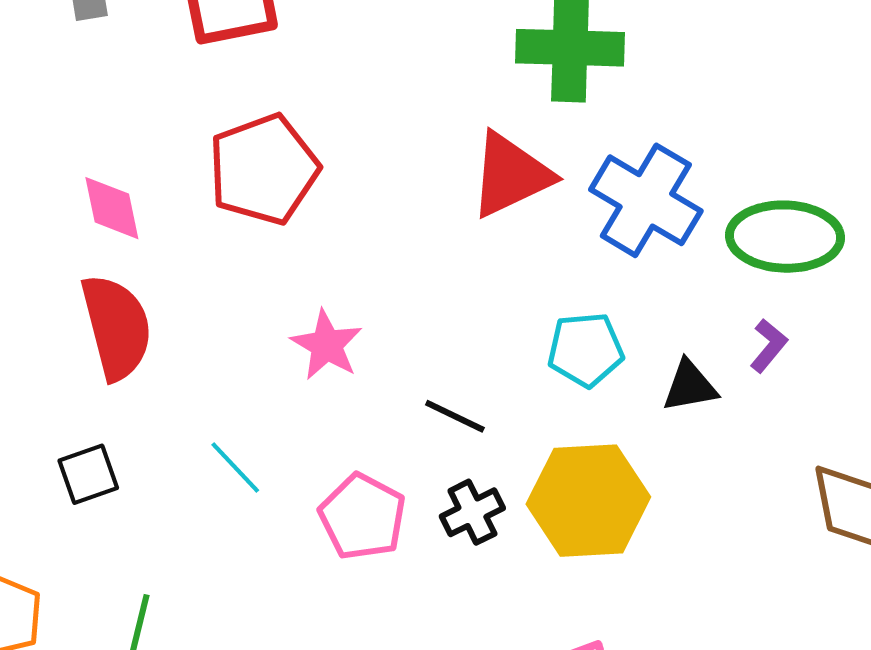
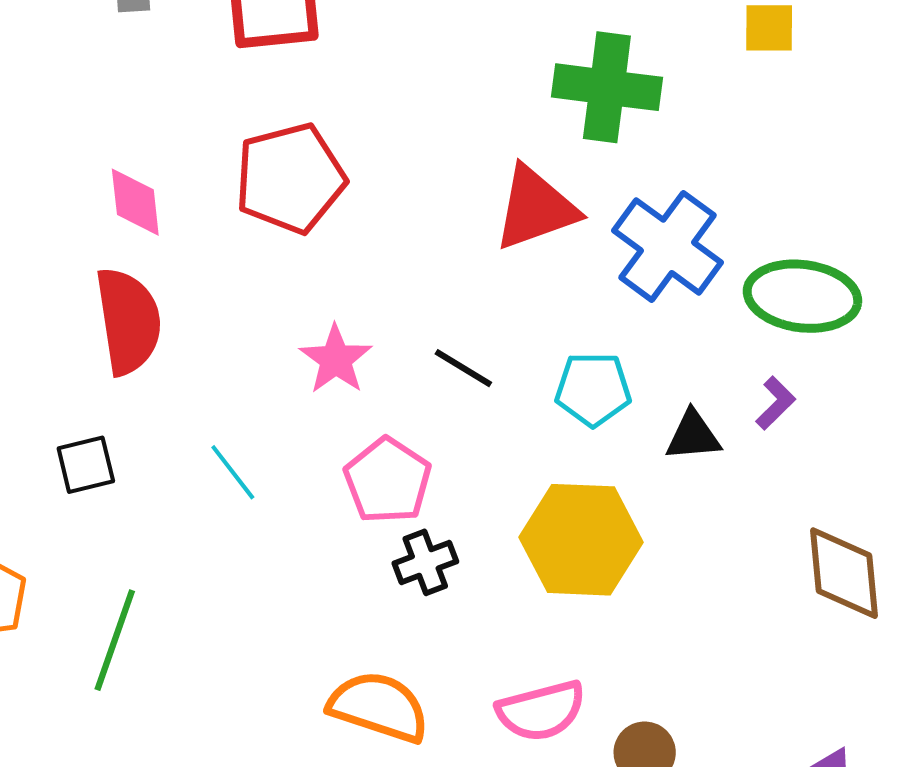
black line: (455, 416) -> (463, 368), moved
black cross: (472, 512) -> (425, 562), moved
pink pentagon: (362, 517) -> (388, 481), moved

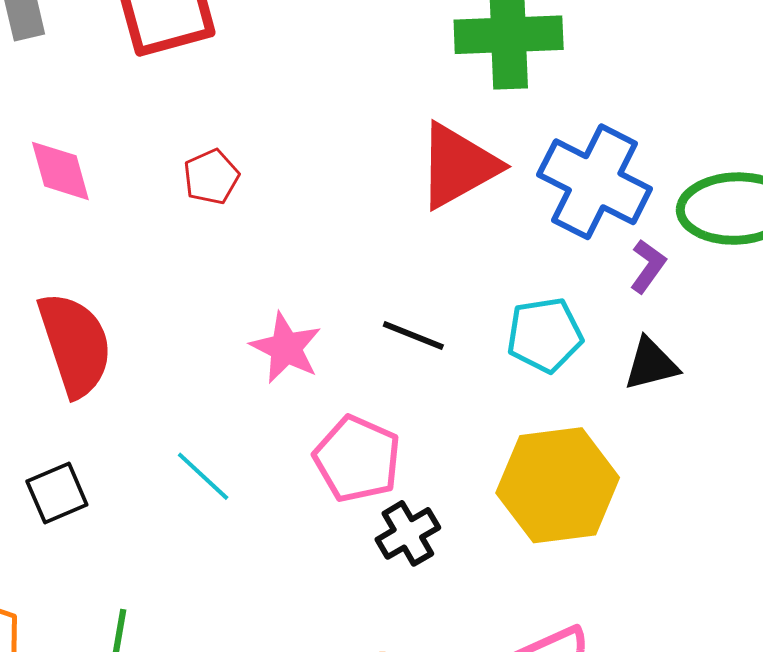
red pentagon: (290, 178) -> (211, 177), size x0.5
pink diamond: (135, 202) -> (60, 171), moved
purple L-shape: (775, 403) -> (648, 266), moved

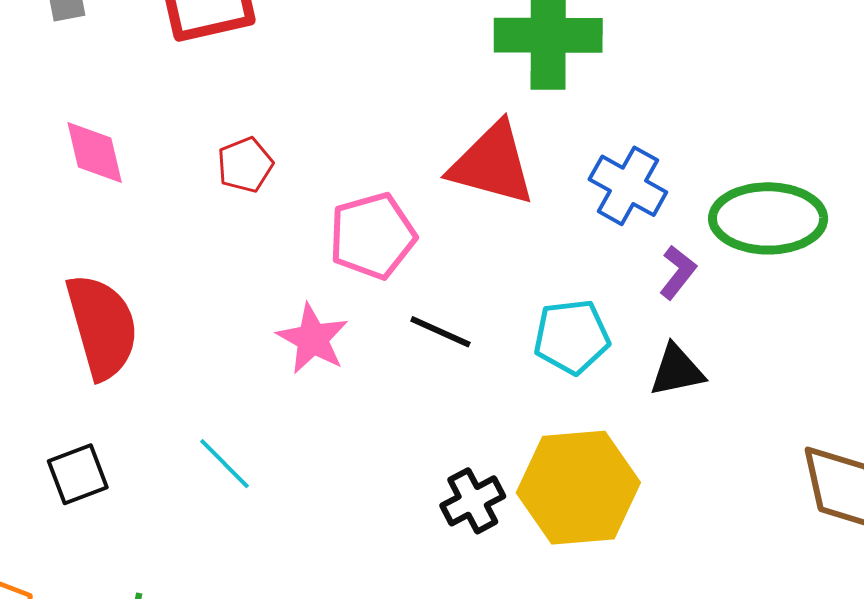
red triangle: (458, 166) -> (492, 164), turned 42
blue cross: (595, 182) -> (628, 186), size x0.7
pink pentagon: (357, 459) -> (372, 236), moved, turned 30
black cross: (408, 533) -> (473, 501), moved

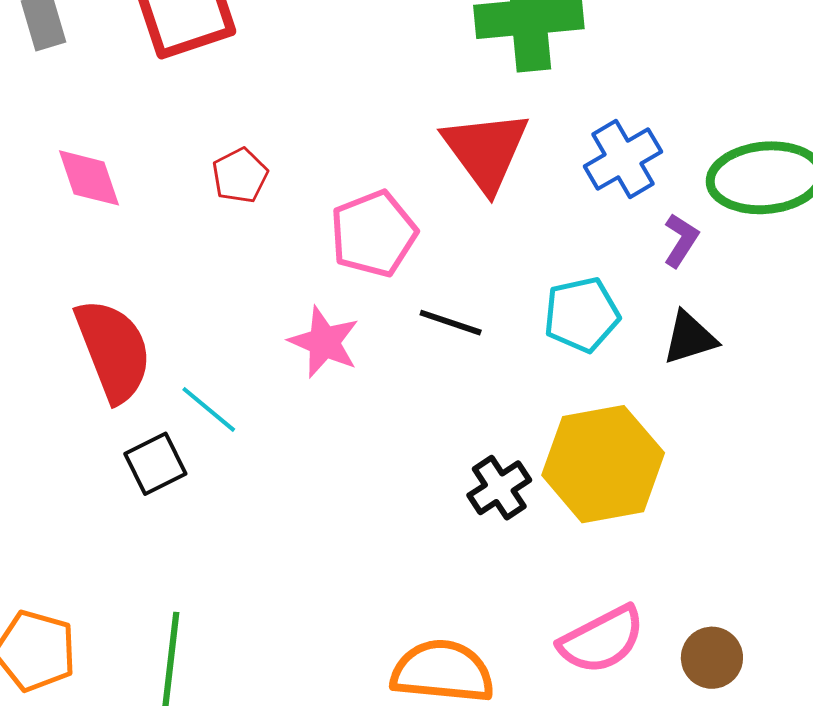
red triangle: (492, 164) -> (486, 151), turned 44
blue cross: (628, 186) -> (623, 159), turned 36
cyan line: (224, 464) -> (209, 409), moved
black square: (78, 474) -> (155, 464), moved

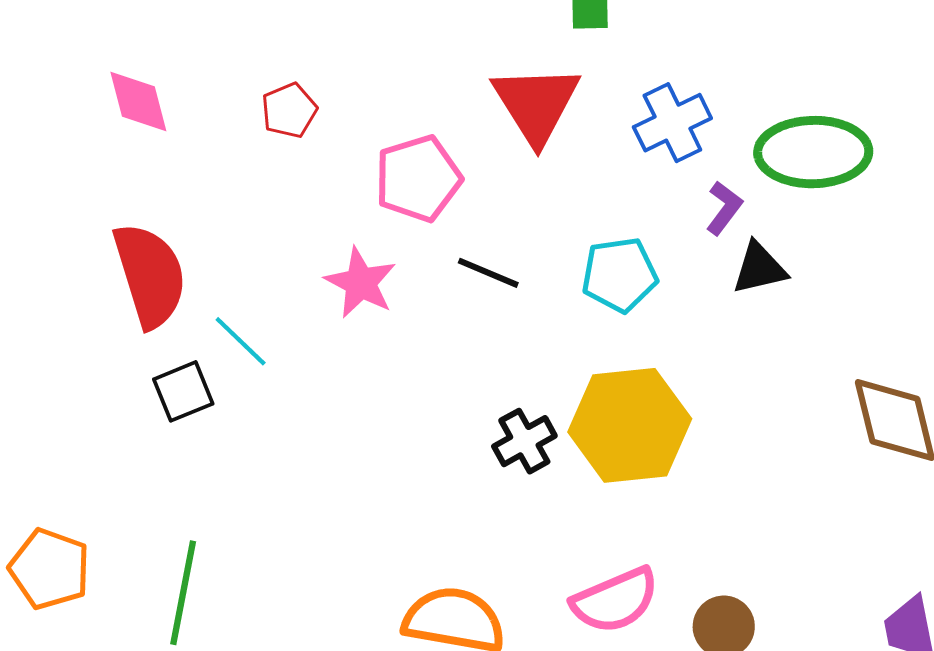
black triangle: (690, 338) -> (759, 268), moved

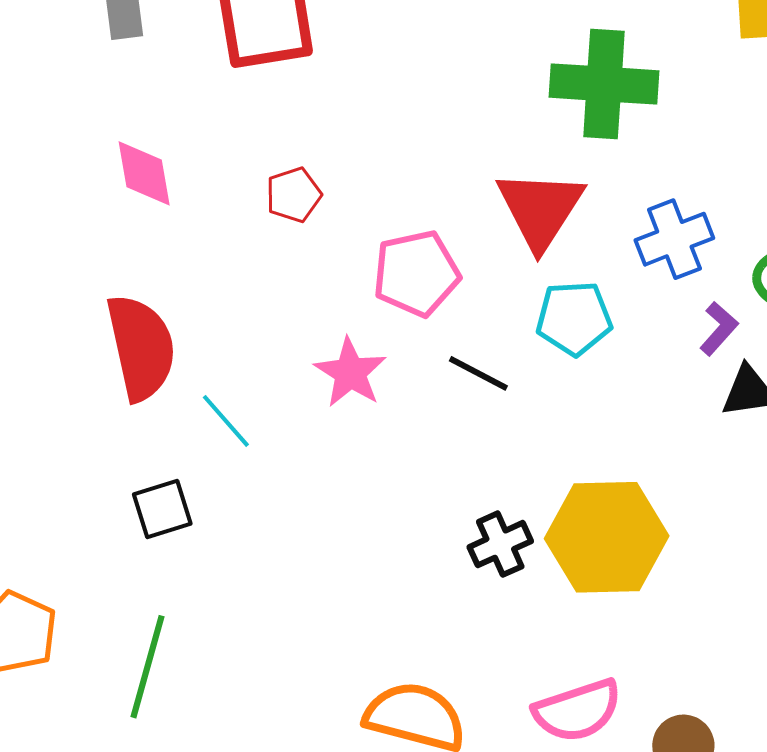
cyan pentagon: (620, 275) -> (574, 318), moved
black square: (183, 391) -> (162, 509), moved

